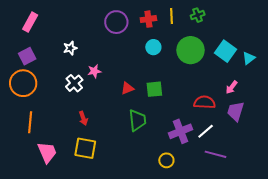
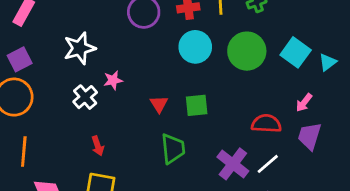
cyan circle: (153, 47) -> (195, 47), size x1.5
white star: (70, 48) -> (80, 48), size x1.6
red triangle: (127, 88) -> (159, 104), turned -40
purple cross: (180, 131) -> (233, 164), turned -30

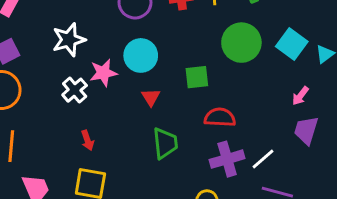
cyan circle: (195, 47) -> (141, 55), moved
pink star: (113, 80) -> (103, 73), size x1.4
green square: (197, 105) -> (197, 77), moved
red semicircle: (266, 124) -> (220, 117), moved
purple cross: (233, 164) -> (227, 159), turned 36

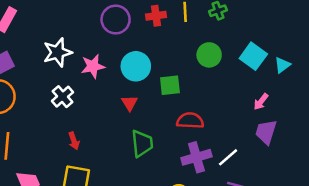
green circle: (241, 43) -> (209, 55), size x0.7
cyan circle: (141, 55) -> (136, 66), moved
pink star: (103, 73) -> (93, 66), moved

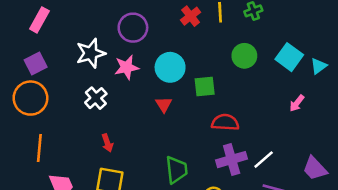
red cross: (156, 16) -> (191, 16), turned -30
purple circle: (116, 20) -> (133, 28), moved
purple trapezoid: (266, 132) -> (315, 168), moved, turned -60
green trapezoid: (142, 143) -> (176, 170), moved

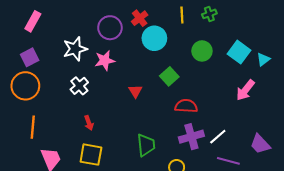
red cross: (191, 16) -> (140, 18), moved
cyan circle: (170, 67) -> (154, 38), moved
green square: (205, 87) -> (169, 76), turned -36
pink arrow: (297, 103) -> (245, 90), size x1.5

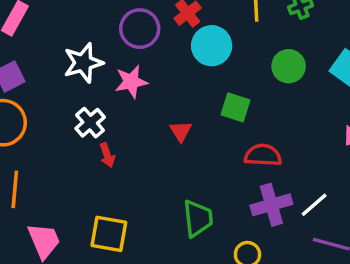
green square: (169, 76) -> (236, 107), turned -30
red arrow: (89, 123) -> (107, 155), moved

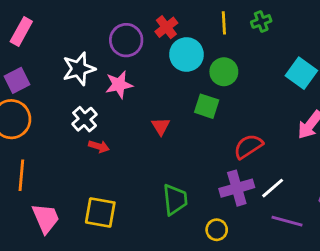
green circle: (289, 66) -> (224, 72), moved
red arrow: (107, 155) -> (99, 146), turned -54
red semicircle: (263, 155) -> (248, 146), moved, turned -36

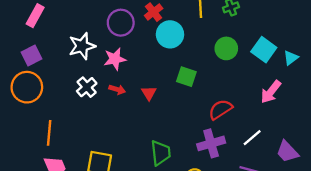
green circle: (224, 72) -> (226, 48), moved
red arrow: (99, 146) -> (117, 90), moved
orange line: (21, 175) -> (49, 133), moved
white line: (273, 188) -> (252, 138), moved

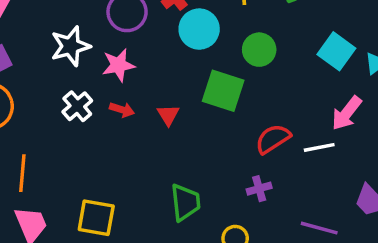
green circle: (226, 48) -> (259, 50), moved
green square: (186, 77) -> (223, 91), size x1.4
white line: (252, 138) -> (319, 147), moved, turned 30
purple cross: (211, 143) -> (259, 189), size x0.6

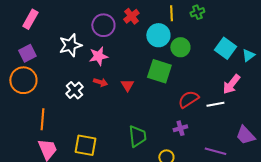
cyan circle: (199, 29) -> (158, 35), moved
white cross: (77, 106) -> (74, 90), moved

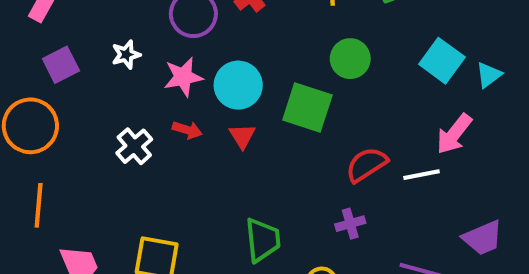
cyan circle: (158, 35) -> (238, 85), moved
white star: (70, 45) -> (126, 55), size x0.6
purple square: (27, 53) -> (61, 65), moved
orange line: (42, 119) -> (39, 205), moved
purple trapezoid: (245, 135) -> (483, 238), turned -70

